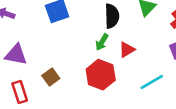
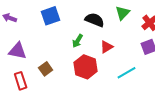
black semicircle: (112, 16) -> (95, 20), turned -66
green arrow: (102, 42) -> (78, 41), moved

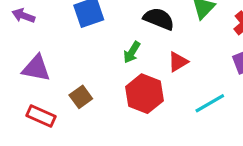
red rectangle: (21, 81) -> (41, 116), turned -48

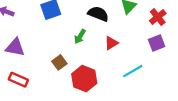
red hexagon: (145, 94) -> (84, 79), moved
brown square: (81, 97) -> (59, 62), moved

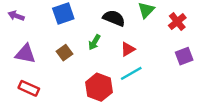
purple square: (157, 43) -> (184, 56), moved
brown square: (59, 62) -> (64, 53), moved
cyan line: (133, 71) -> (131, 73), moved

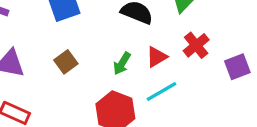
red cross: (177, 22) -> (196, 45), moved
green arrow: (94, 42) -> (122, 63), moved

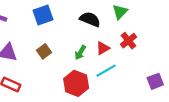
purple square: (237, 67) -> (155, 81), moved

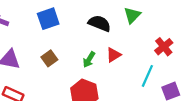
red cross: (129, 41) -> (164, 47), moved
cyan line: (106, 71) -> (147, 76), moved, turned -36

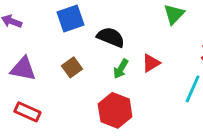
black semicircle: (100, 23) -> (111, 37), moved

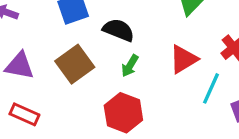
red triangle: (151, 63) -> (183, 59), moved, size x1.4
brown square: (72, 67) -> (75, 64), size x1.6

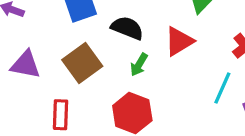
red triangle: (183, 59) -> (179, 41), moved
red rectangle: (24, 114) -> (61, 115), moved, turned 68

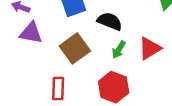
red triangle: (179, 41) -> (150, 48), moved
purple triangle: (26, 65) -> (31, 33), moved

